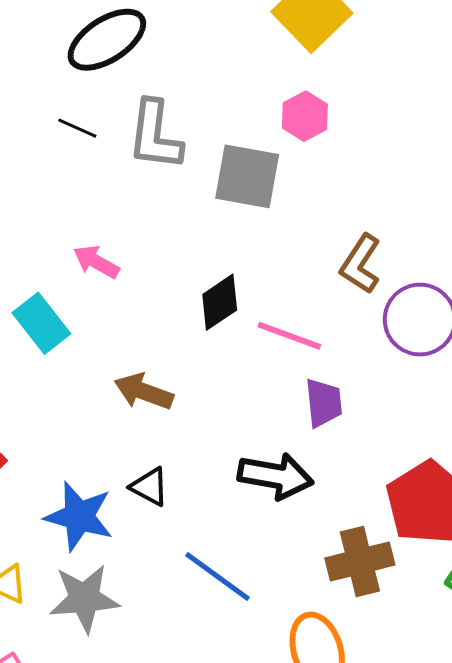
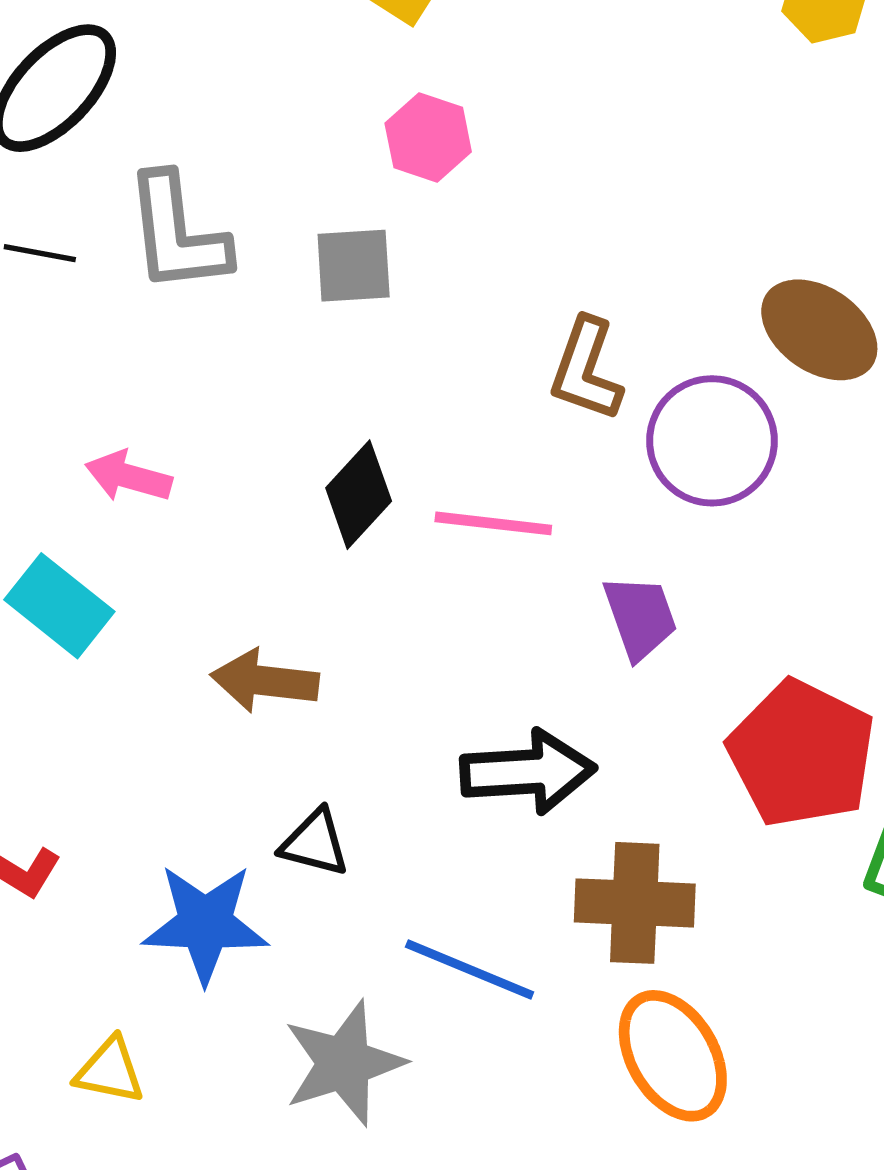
gray square: (247, 176) -> (354, 266), size x0.7
purple trapezoid: (324, 403) -> (640, 617), moved
brown cross: (360, 562) -> (635, 903), moved, turned 30
gray star: (84, 598) -> (344, 1063), moved

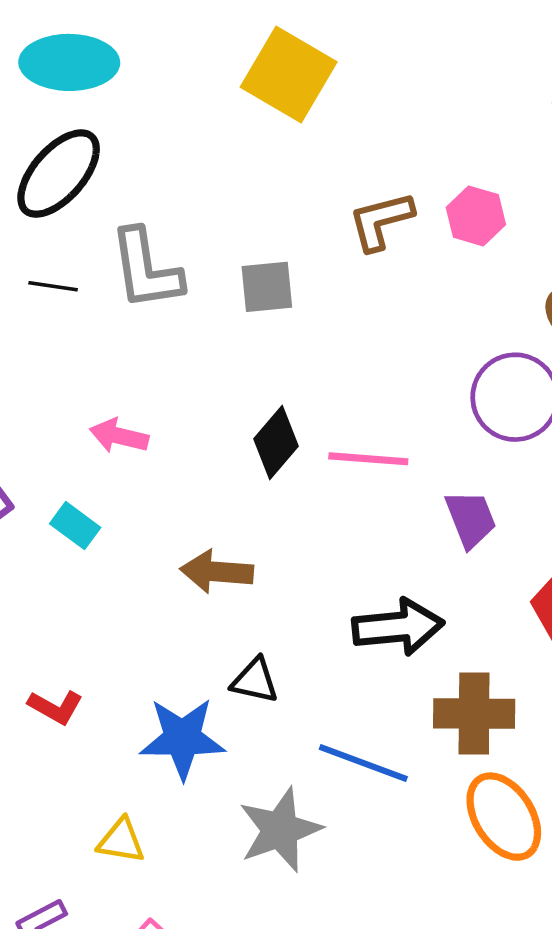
pink hexagon: (428, 137) -> (476, 216), moved
brown L-shape: (586, 370) -> (381, 221), moved, turned 58
cyan rectangle: (59, 606) -> (75, 526), size x0.7

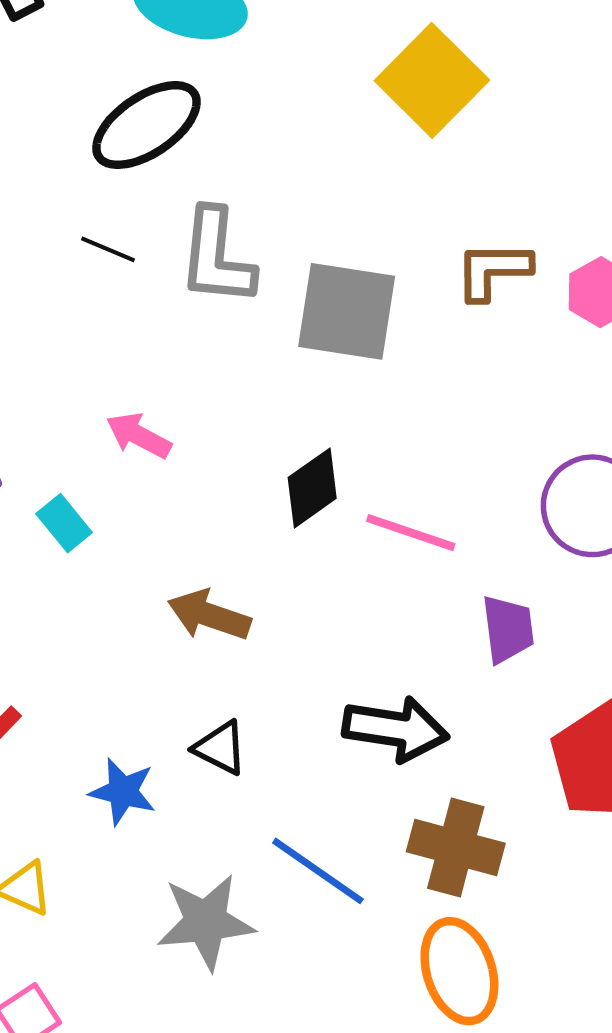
gray square: (267, 287) -> (347, 311), size x1.6
blue star: (182, 738) -> (123, 791), size x0.7

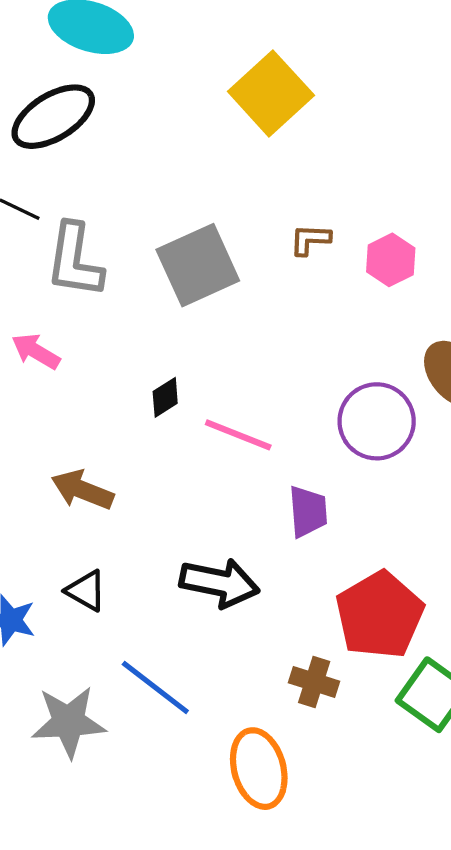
gray L-shape: (217, 257) -> (75, 260), moved
brown L-shape: (493, 270) -> (310, 240), size x0.7
gray square: (347, 311) -> (198, 265), turned -36
black diamond: (312, 488) -> (165, 397), size x0.7
brown cross: (456, 847) -> (314, 682), moved, size x0.7

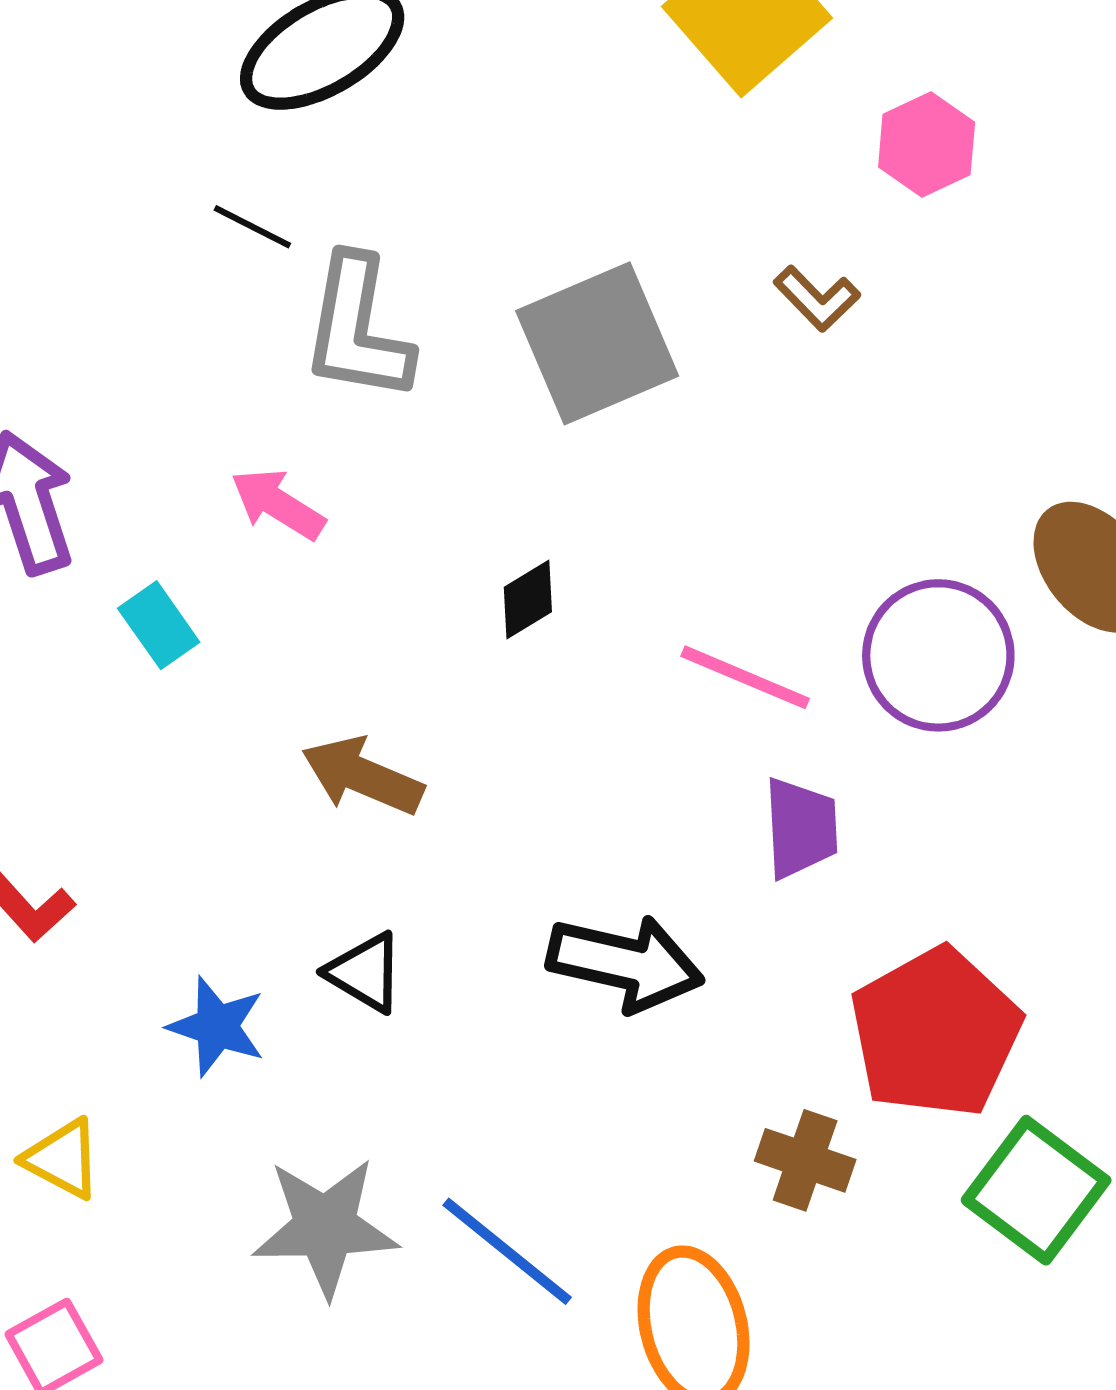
brown L-shape: (310, 240) -> (817, 298), turned -138
pink hexagon: (391, 260) -> (927, 145), moved
pink line: (238, 435) -> (745, 677), moved
blue line: (155, 688) -> (507, 1251), moved

